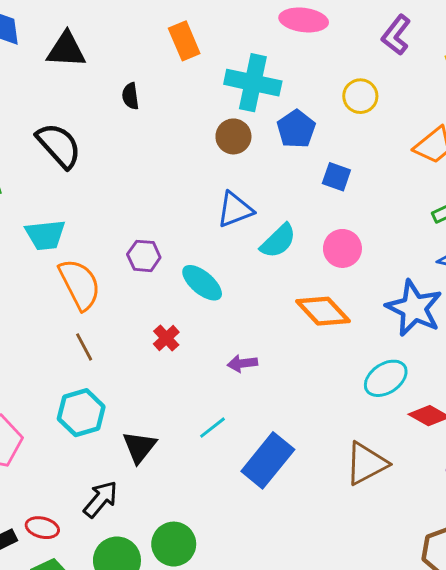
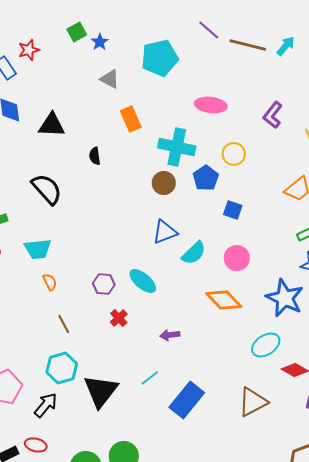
yellow circle: (360, 96) -> (234, 154), moved
purple hexagon: (144, 256) -> (104, 284), moved
orange semicircle: (80, 284) -> (50, 282), moved, size x0.5
black triangle: (139, 447) -> (101, 391), size x1.5
black arrow: (101, 499) -> (46, 405), moved

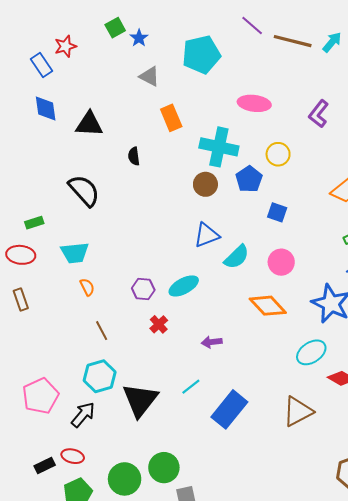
cyan ellipse: (143, 281) -> (184, 286), turned -68

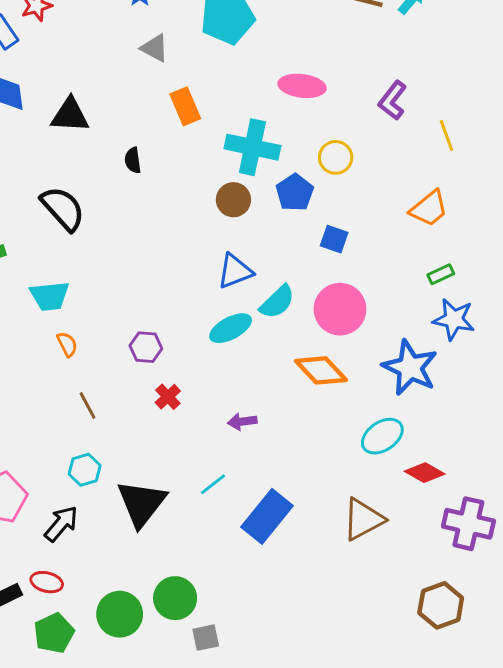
pink circle: (281, 262) -> (340, 309), size x1.4
cyan ellipse: (184, 286) -> (231, 328), moved
cyan hexagon: (100, 376) -> (85, 470), size x0.7

